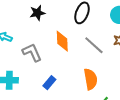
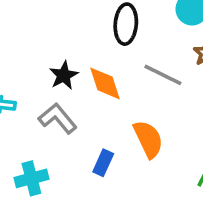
black star: (37, 13) -> (64, 75), moved
orange semicircle: (91, 79) -> (148, 139), moved

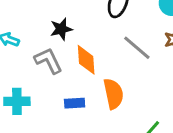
orange diamond: (105, 83) -> (86, 60), moved
blue rectangle: (103, 163) -> (75, 103), turned 48

